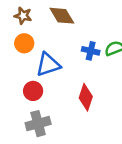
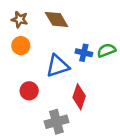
blue triangle: (48, 65) -> (58, 66), moved
gray cross: (38, 124) -> (56, 122), moved

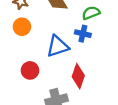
green semicircle: (106, 50) -> (91, 13), moved

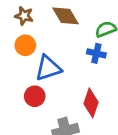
blue triangle: (58, 46) -> (48, 68), moved

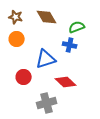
blue triangle: (48, 68) -> (46, 59), moved
red diamond: (91, 103) -> (66, 82), turned -65

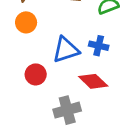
blue cross: (70, 45) -> (99, 46), moved

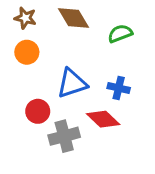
blue cross: (99, 46) -> (119, 88), moved
gray cross: (67, 110) -> (64, 136), moved

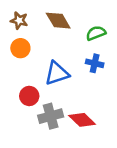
blue cross: (119, 88) -> (95, 63), moved
red diamond: (103, 119) -> (82, 120), moved

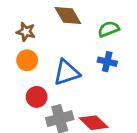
brown star: (19, 21) -> (26, 32), moved
orange circle: (20, 48) -> (27, 60), moved

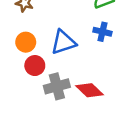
orange circle: (27, 60) -> (26, 42), moved

